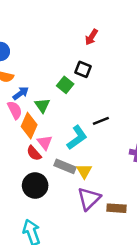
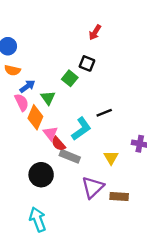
red semicircle: (34, 153) -> (58, 144), moved
yellow triangle: (84, 171) -> (111, 157), moved

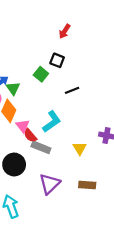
green triangle: (48, 98) -> (13, 88), moved
black line: (104, 113) -> (72, 90), moved
purple triangle: (93, 187) -> (50, 184), moved

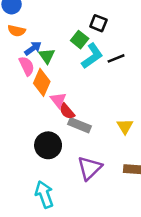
cyan L-shape: (52, 122) -> (92, 56), moved

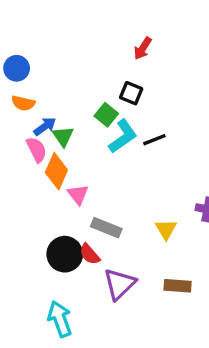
red semicircle: (67, 111) -> (90, 254), moved

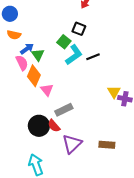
gray rectangle: (106, 228) -> (64, 110), turned -48
yellow triangle: (166, 229) -> (114, 92), moved

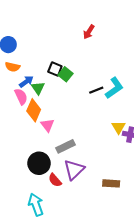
black square: (79, 29) -> (55, 69), moved
cyan L-shape: (74, 55) -> (114, 88), moved
red semicircle: (54, 126) -> (55, 180), moved
purple triangle: (72, 144) -> (74, 170), moved

